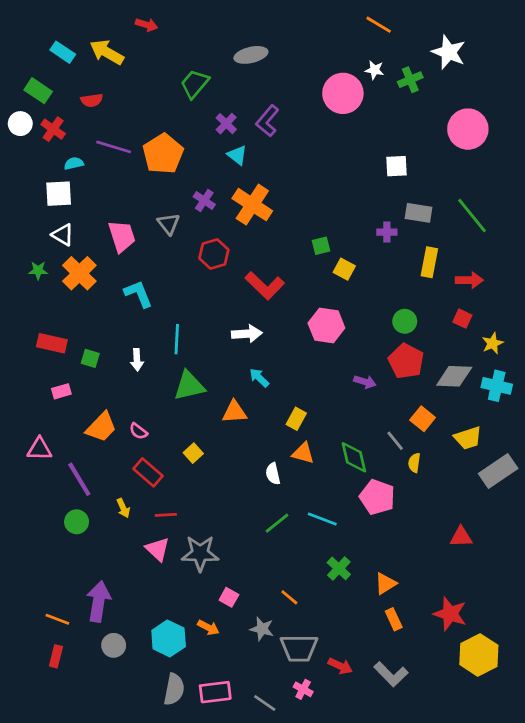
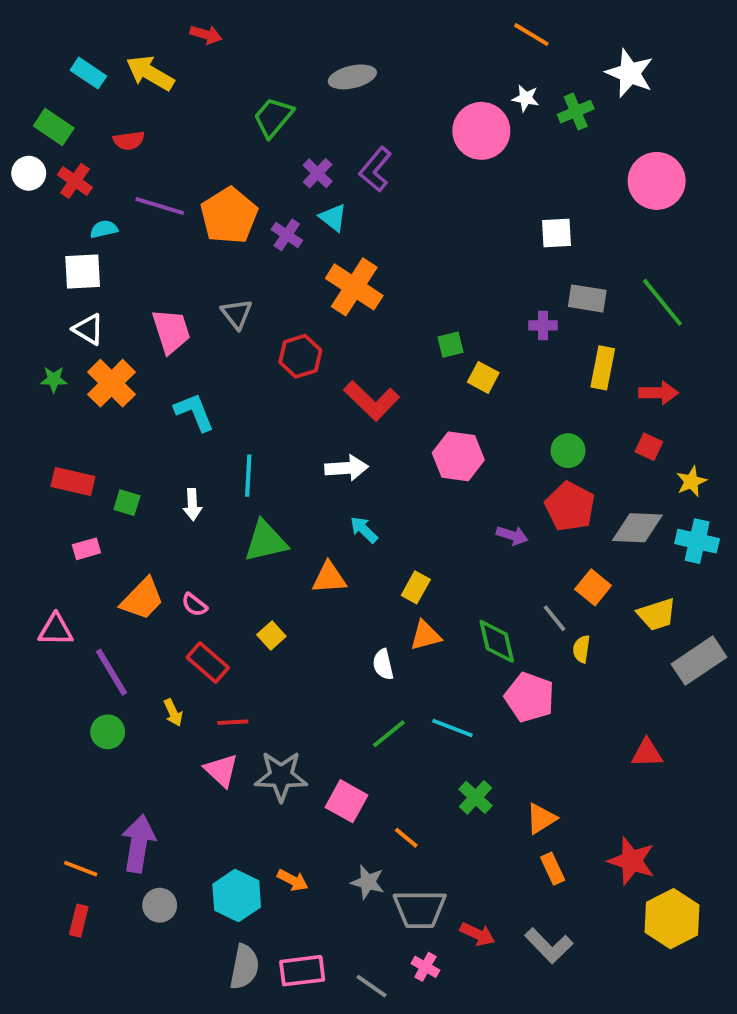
purple cross: (204, 200) -> (287, 235), moved
orange triangle: (303, 453) -> (425, 636), turned -30
pink square: (229, 597) -> (347, 801), moved, size x1.5

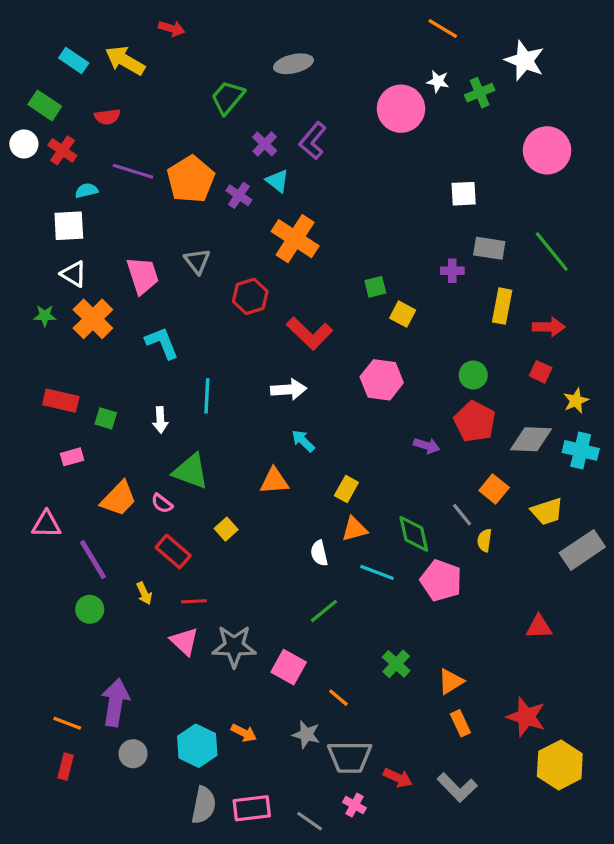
green triangle: (266, 541) -> (191, 471), moved, turned 33
cyan line: (452, 728) -> (377, 572), moved

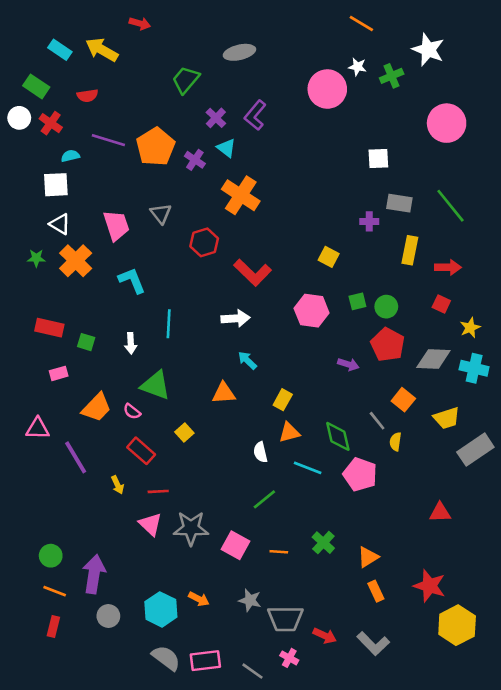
green square: (375, 287) -> (357, 301), moved
green circle: (90, 609) -> (51, 556), moved
orange line: (338, 698) -> (279, 552), moved, turned -36
gray semicircle: (204, 805) -> (166, 658), turned -64

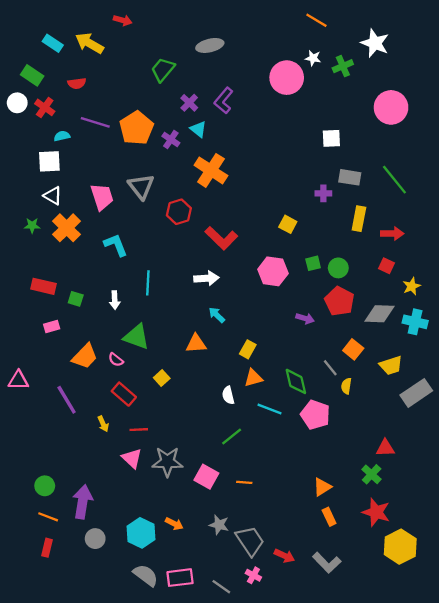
gray triangle: (161, 214) -> (141, 187), size x1.4
pink triangle: (38, 429) -> (18, 380), moved
green cross: (323, 543) -> (372, 474), moved
gray trapezoid: (285, 619) -> (250, 541), turned -124

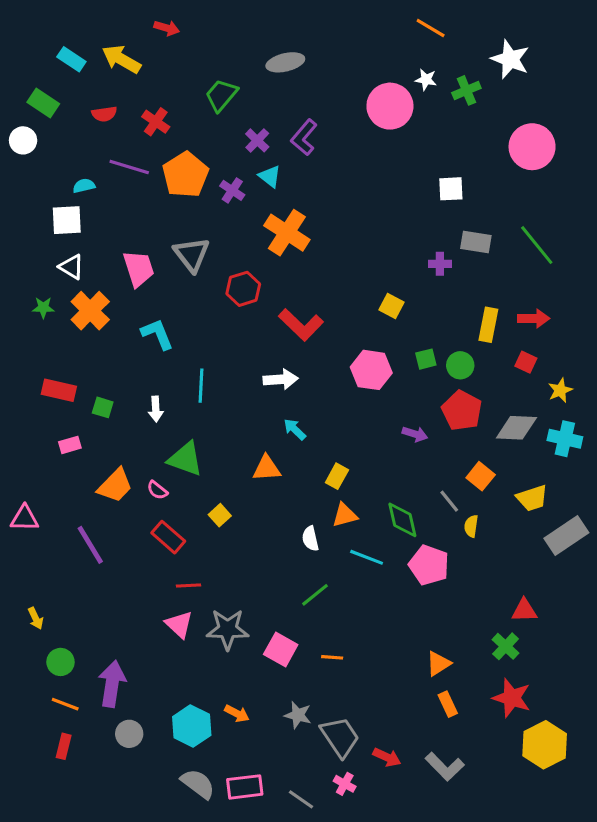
red cross: (45, 107) -> (156, 122), moved
yellow rectangle: (359, 219) -> (488, 325), moved
yellow arrow: (103, 424) -> (36, 618), moved

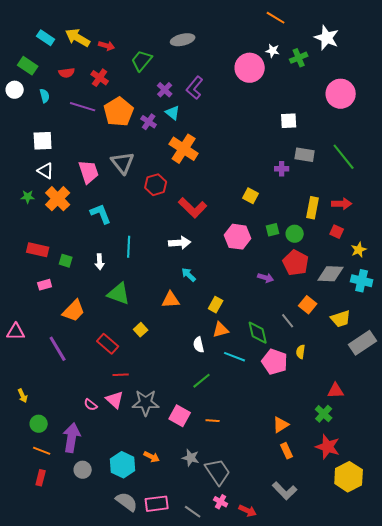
red arrow: (167, 28) -> (107, 46), moved
cyan semicircle: (84, 186) -> (45, 96), moved, turned 88
pink semicircle: (157, 490) -> (91, 405), moved
yellow semicircle: (471, 526) -> (301, 352), moved
red arrow: (387, 757) -> (248, 511), moved

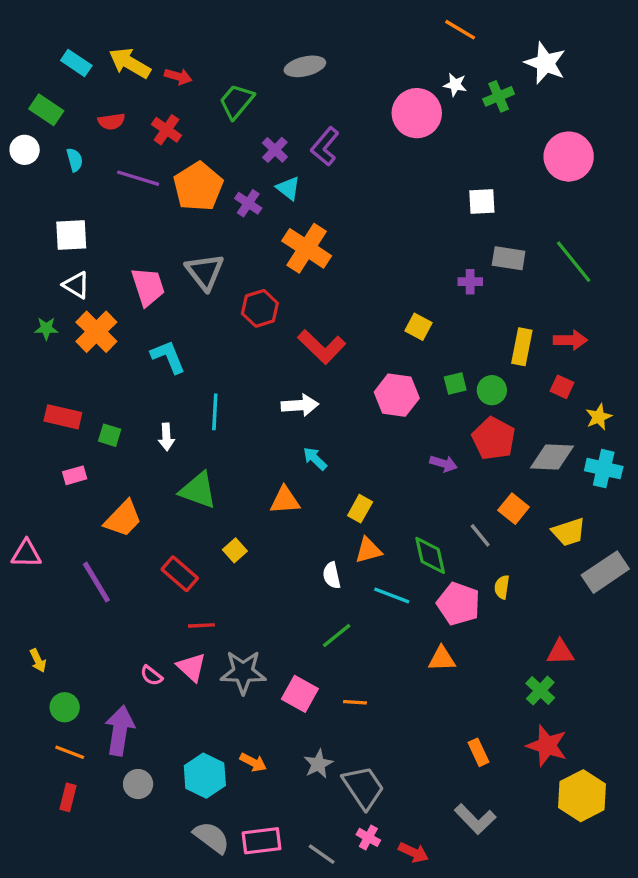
orange triangle: (281, 425) -> (442, 659), moved, turned 30
gray star: (191, 458) -> (318, 764), turned 30

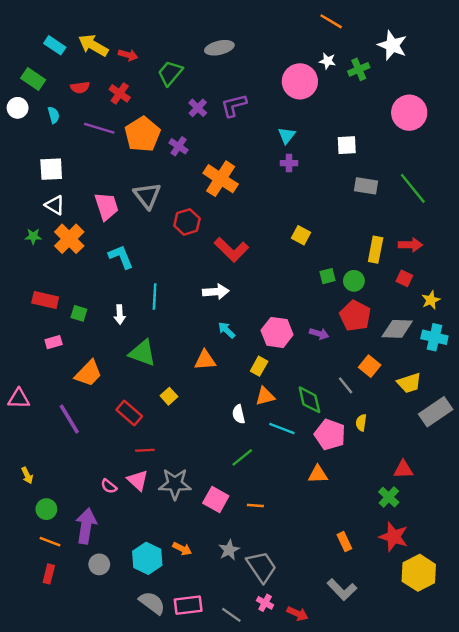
purple L-shape: (325, 146) -> (234, 105), turned 36
cyan triangle: (288, 188) -> (287, 135), moved, turned 30
purple cross: (470, 282) -> (289, 163), moved
pink hexagon: (397, 395) -> (277, 332), moved

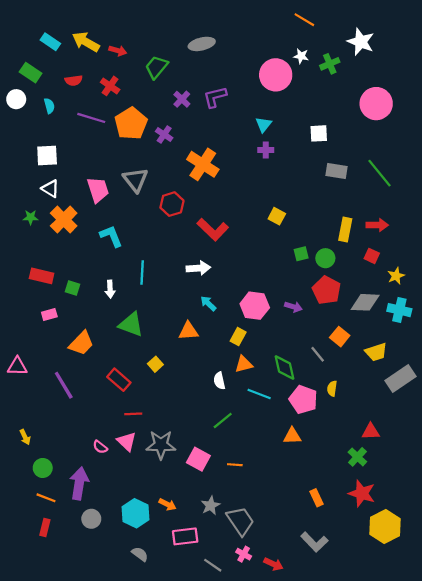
gray semicircle: (152, 603) -> (140, 554), size x0.7
pink rectangle: (188, 605) -> (185, 536), moved

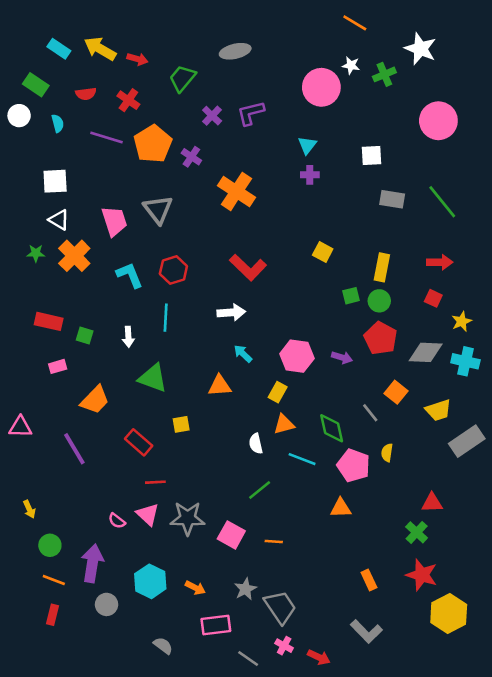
red hexagon: (172, 204) -> (173, 270), moved
yellow rectangle: (345, 229) -> (382, 267), moved
yellow square: (155, 364) -> (181, 424), turned 32
cyan hexagon: (135, 513) -> (150, 581), moved

